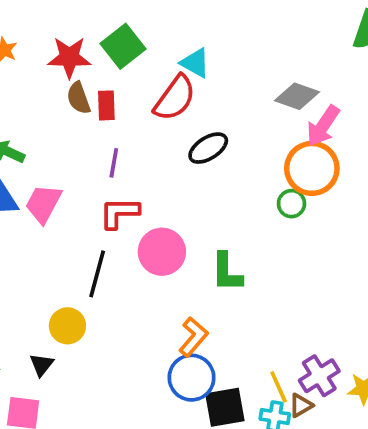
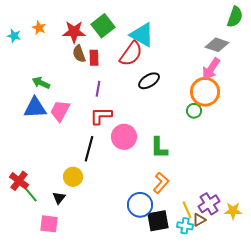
cyan triangle: (195, 63) -> (142, 35), size x1.5
gray diamond: (297, 96) -> (217, 45), moved
orange L-shape: (193, 337) -> (161, 183), moved

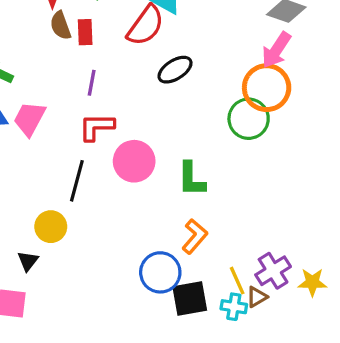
green circle: (194, 111) -> (249, 119), size x1.6

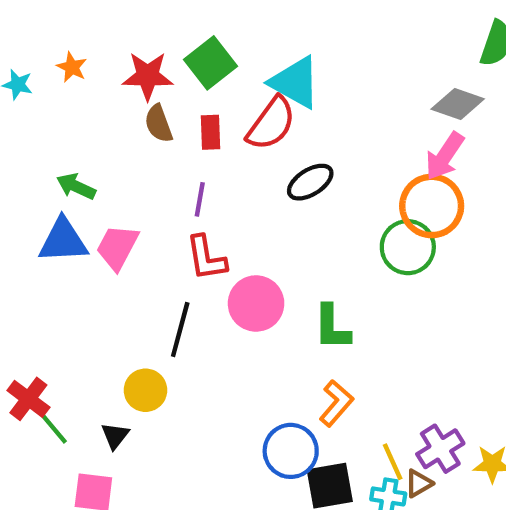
red rectangle: (85, 32) -> (211, 132), moved
red L-shape: (97, 127) -> (206, 258), turned -99

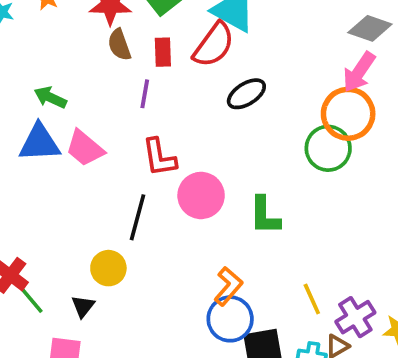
purple line: (200, 199) -> (145, 94), moved
pink trapezoid: (117, 247) -> (85, 148), turned -78
orange L-shape: (336, 403) -> (228, 286), moved
yellow line: (393, 462) -> (312, 299), moved

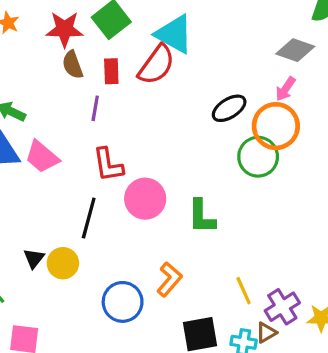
pink arrow: (359, 72) -> (286, 89), size x0.7
black ellipse: (246, 94) -> (229, 108), moved
black triangle: (83, 306) -> (34, 258), moved
blue circle: (230, 319) -> (123, 302), moved

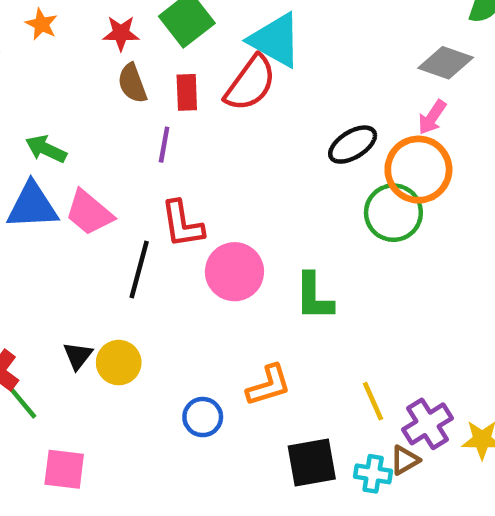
red star: (65, 29) -> (121, 33), size x0.7
black line: (89, 218) -> (139, 269), moved
orange L-shape: (169, 279) -> (269, 385), turned 32
blue circle: (123, 302) -> (203, 417), size x0.7

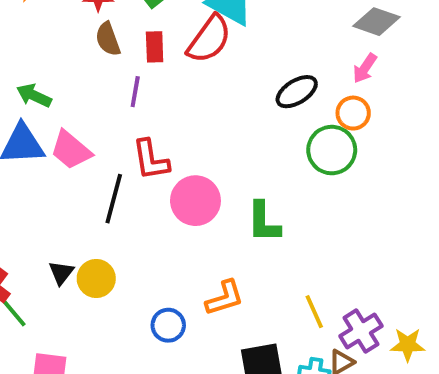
orange circle: (418, 170) -> (353, 113), size x0.6

